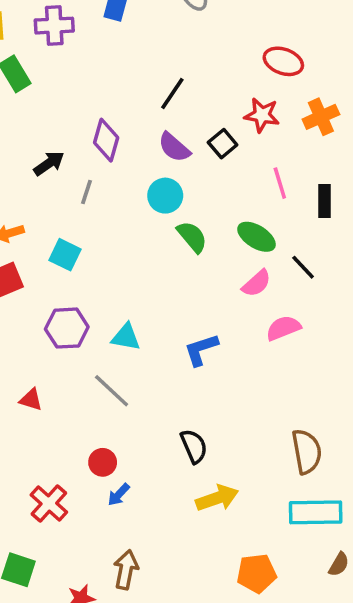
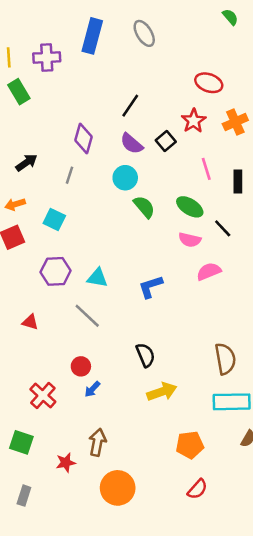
red star: (262, 115) -> (194, 121), turned 30
black arrow: (49, 163) -> (26, 163), moved
pink semicircle: (257, 283) -> (190, 240), turned 55

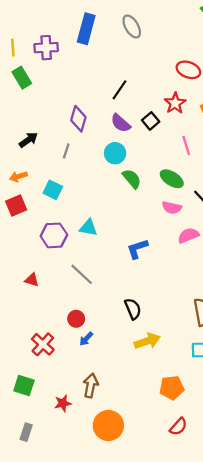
cyan triangle: (97, 278) -> (88, 228), moved

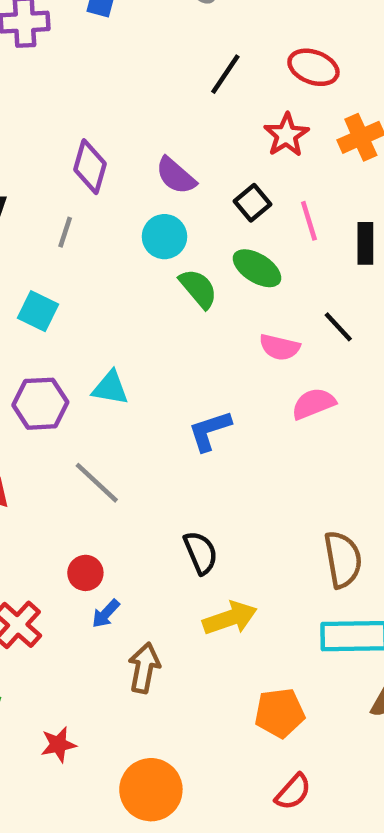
black line: (120, 90) -> (225, 74), moved
black square: (151, 121) -> (252, 203), moved
green ellipse: (172, 179) -> (257, 268), moved
brown arrow: (91, 385) -> (144, 668), moved

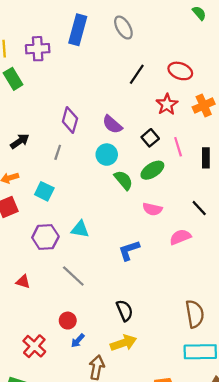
green ellipse: (257, 268) -> (152, 170), turned -65
black line: (338, 327) -> (199, 208), moved
pink semicircle: (280, 347) -> (152, 209), moved
yellow arrow: (230, 618) -> (123, 343), moved

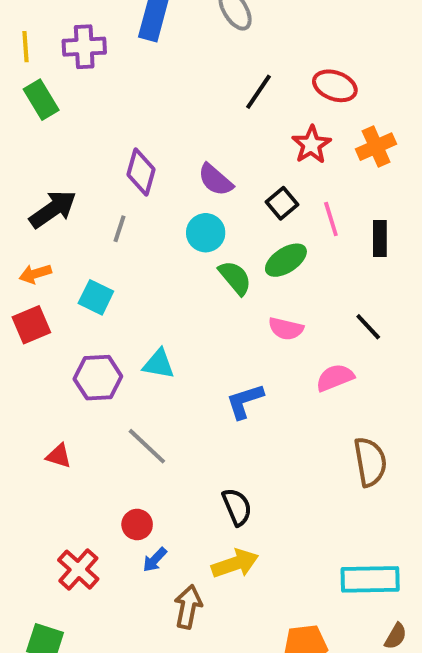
black arrow: (20, 141) -> (53, 209), size x1.4
brown semicircle: (195, 314) -> (370, 462), moved

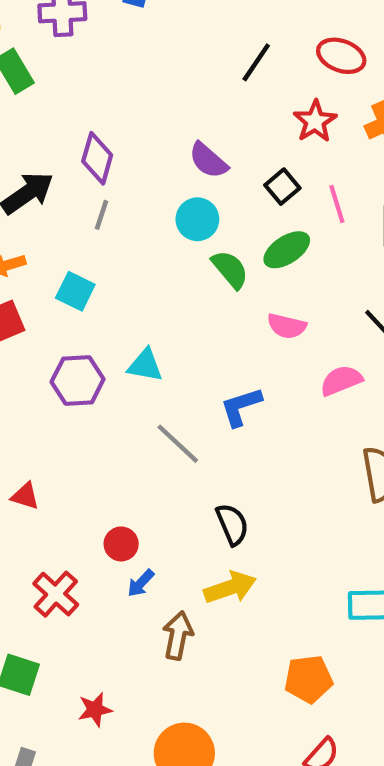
purple diamond: (141, 172) -> (97, 158), moved
gray line: (147, 446) -> (178, 444), moved
red triangle: (59, 456) -> (25, 496), moved

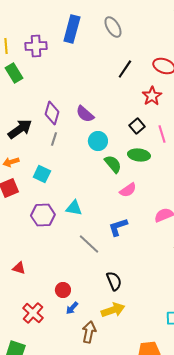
purple semicircle: (208, 160) -> (85, 114), moved
green ellipse: (287, 250) -> (139, 155), turned 40
pink semicircle: (287, 326) -> (128, 190), moved, turned -48

